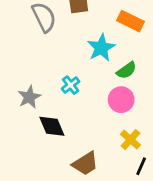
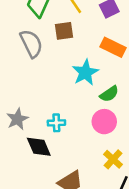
cyan cross: (71, 85) -> (56, 123), moved, turned 36

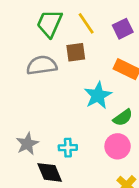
gray semicircle: (31, 44) -> (42, 65), turned -72

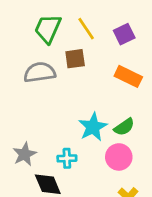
cyan star: (98, 95) -> (93, 127), moved

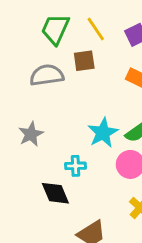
gray star: (25, 154) -> (31, 134), moved

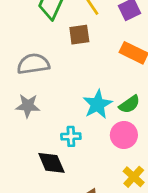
gray semicircle: (47, 75) -> (33, 64), moved
gray star: (31, 134) -> (28, 106), turned 30

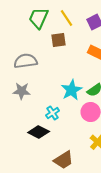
cyan cross: (71, 136) -> (53, 113), turned -32
black diamond: (51, 163) -> (39, 132), turned -40

